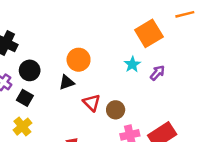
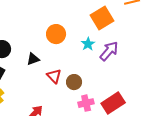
orange circle: (79, 60) -> (56, 34), moved
purple arrow: (157, 73) -> (109, 51), size x1.5

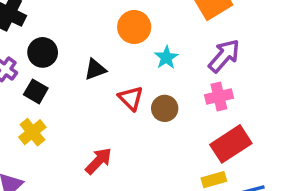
cyan star: (88, 44) -> (166, 58), moved
pink cross: (86, 103) -> (219, 97), moved

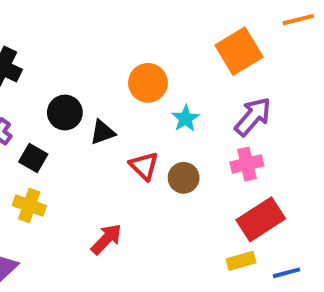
black circle: (43, 52) -> (65, 113), moved
yellow cross: (32, 132) -> (29, 205), turned -32

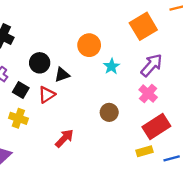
pink cross: (247, 164) -> (148, 93), turned -36
red triangle: (144, 166) -> (47, 95), moved, turned 42
brown circle: (184, 178) -> (109, 112), moved

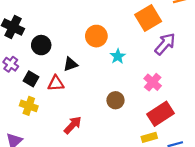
black circle: (40, 63) -> (41, 45), moved
purple arrow: (152, 65) -> (165, 44), moved
red triangle: (47, 95) -> (56, 83), turned 30

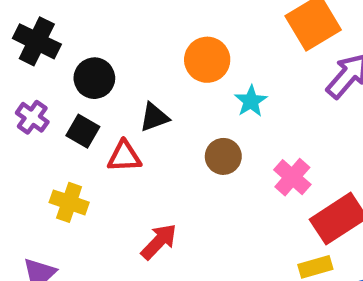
black square: (31, 79) -> (83, 131), moved
pink cross: (153, 82) -> (292, 177), moved
brown circle: (115, 100) -> (223, 156), moved

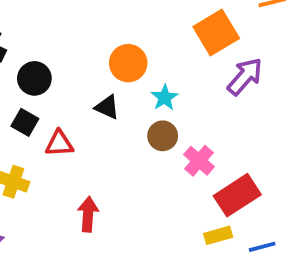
black triangle: (154, 117) -> (107, 107), moved, turned 44
brown circle: (223, 156) -> (163, 136), moved
red arrow: (159, 242) -> (88, 214), turned -40

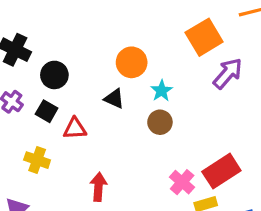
pink cross: (199, 161) -> (182, 182), moved

